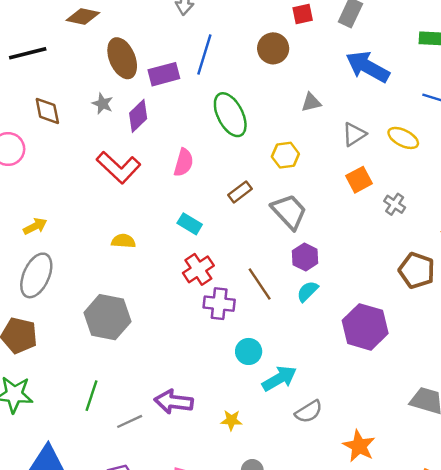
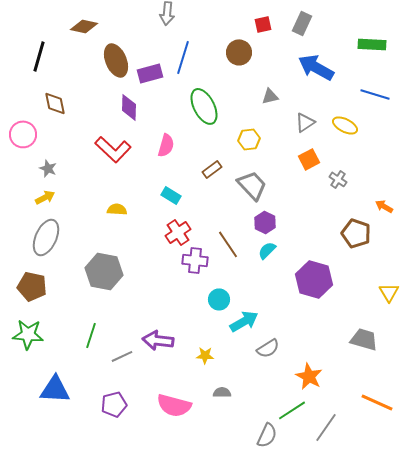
black line: (28, 53) -> (39, 56), turned -60
gray star: (103, 104) -> (48, 168), moved
purple diamond: (138, 116) -> (129, 107), turned -44

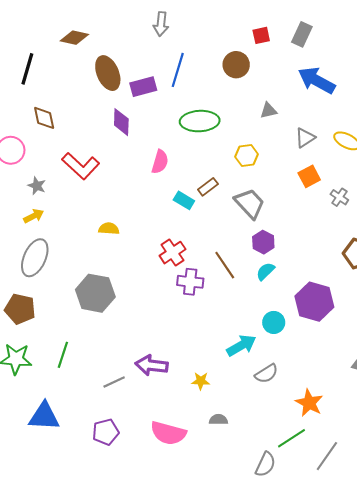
green ellipse: (204, 106) -> (200, 121), turned -66
red L-shape: (113, 149) -> (81, 166), moved
cyan rectangle: (171, 195) -> (184, 200), moved
cyan circle: (219, 299) -> (274, 322), moved
green line: (91, 335) -> (63, 355), moved

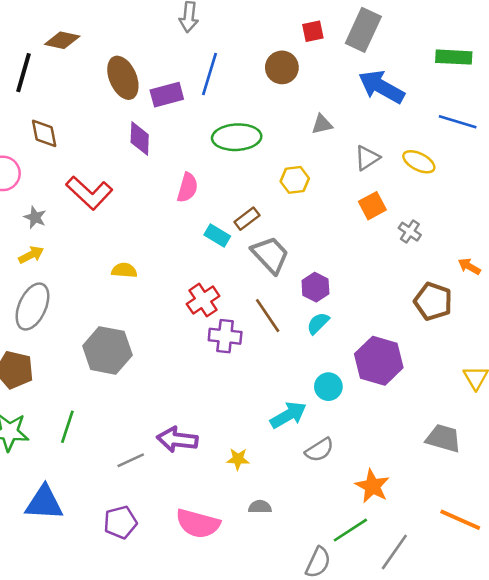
gray rectangle: (302, 34) -> (363, 30), size x1.4
brown diamond: (74, 38) -> (62, 40), moved
gray trapezoid: (250, 203) -> (270, 255), moved

